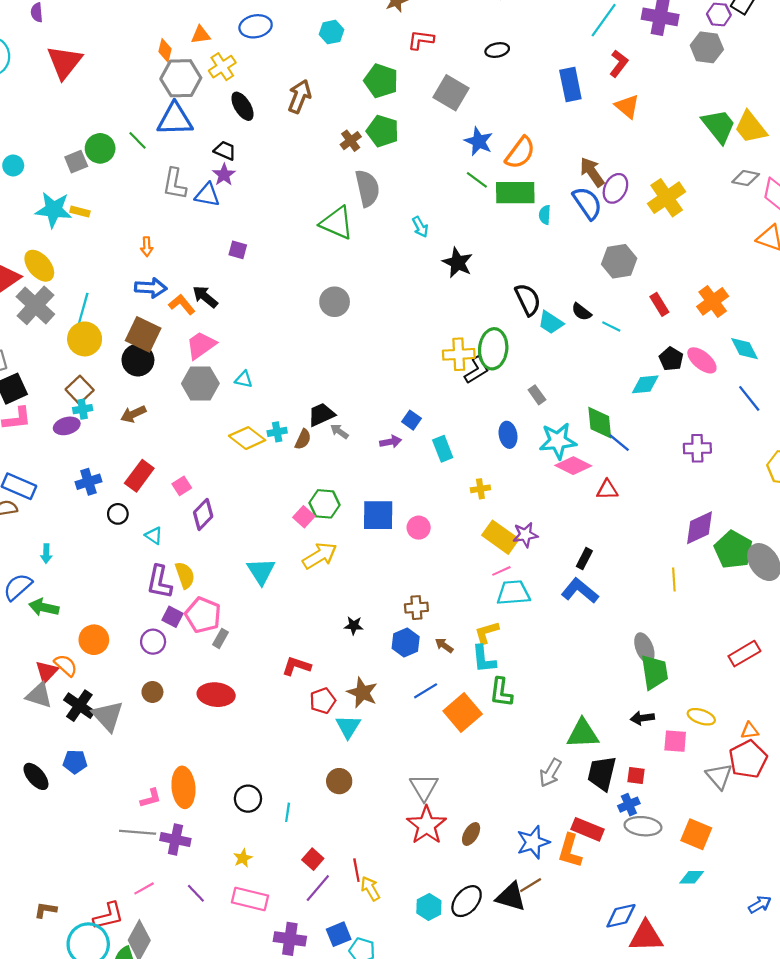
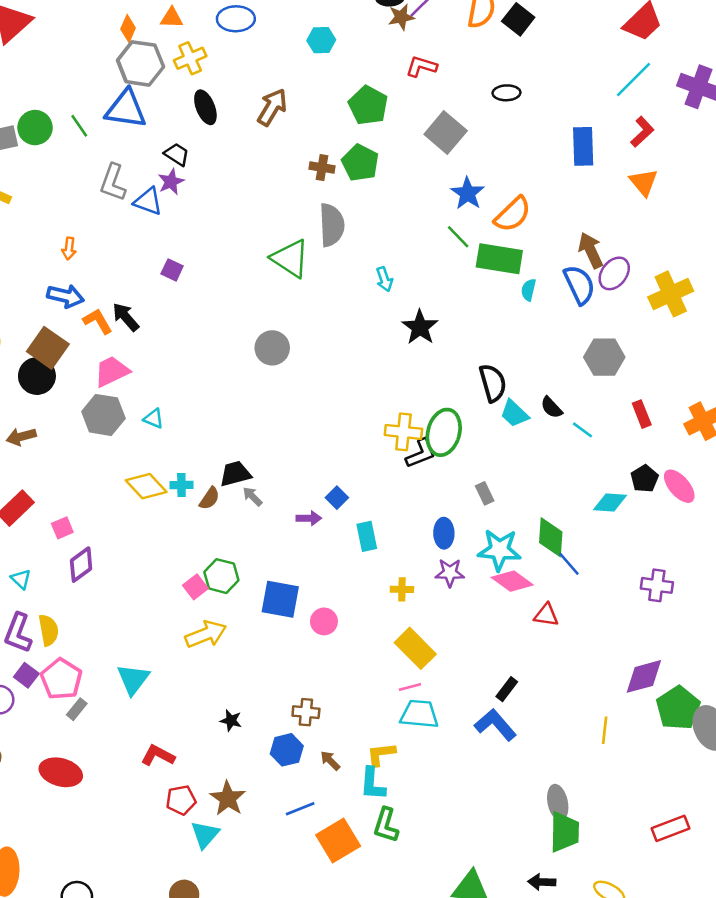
brown cross: (351, 141) -> (322, 168), turned 36
purple star: (525, 535) -> (450, 573), moved
cyan triangle: (261, 571) -> (133, 679), moved

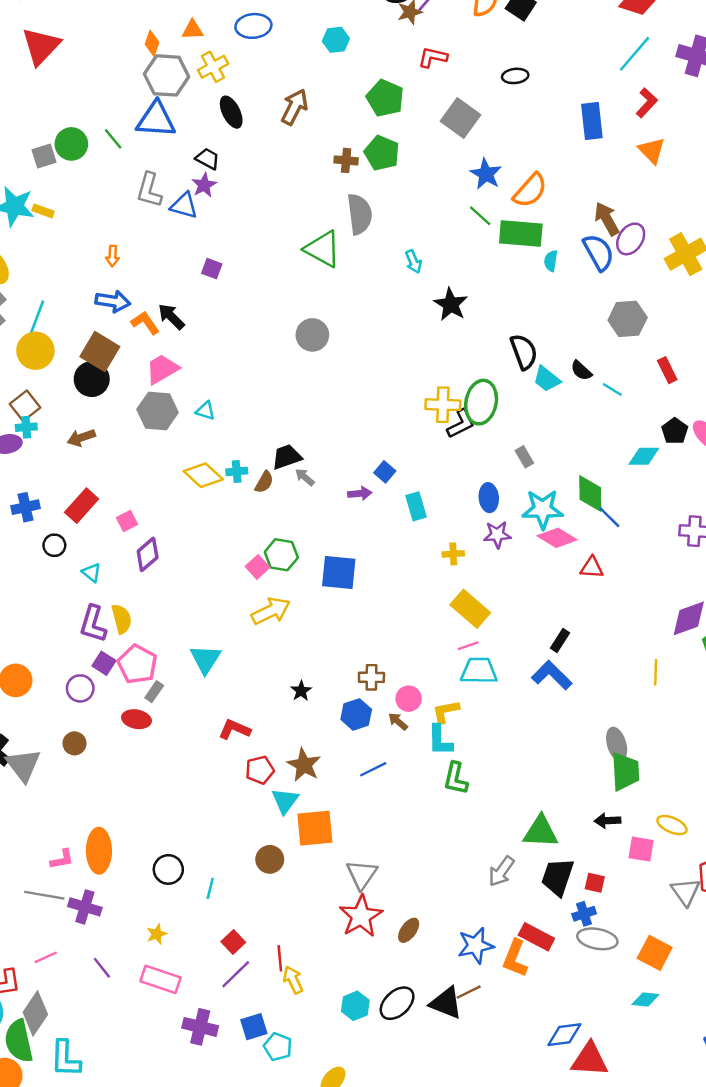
pink circle: (324, 621) -> (409, 699), moved
black star: (231, 720) -> (301, 691), turned 30
red ellipse: (61, 772) -> (136, 719), moved, size x0.7
orange square: (338, 841) -> (315, 828), moved, turned 30

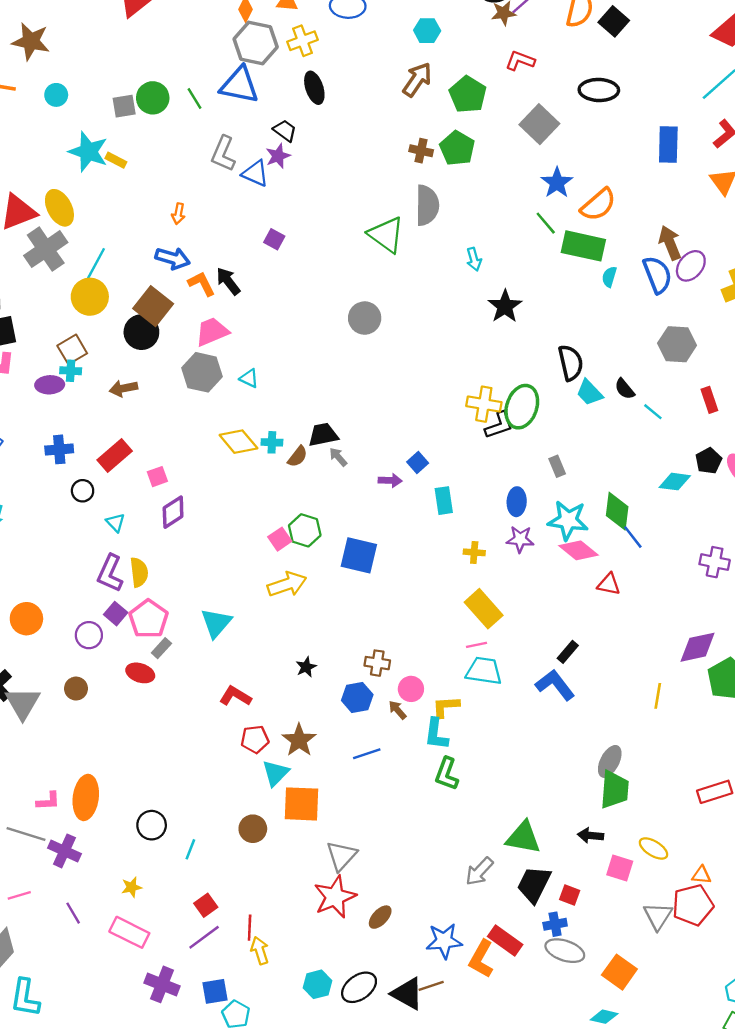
black ellipse: (515, 76) -> (599, 90), size x1.5
brown arrow: (294, 107) -> (417, 80), moved
gray ellipse: (617, 744) -> (610, 761), turned 36

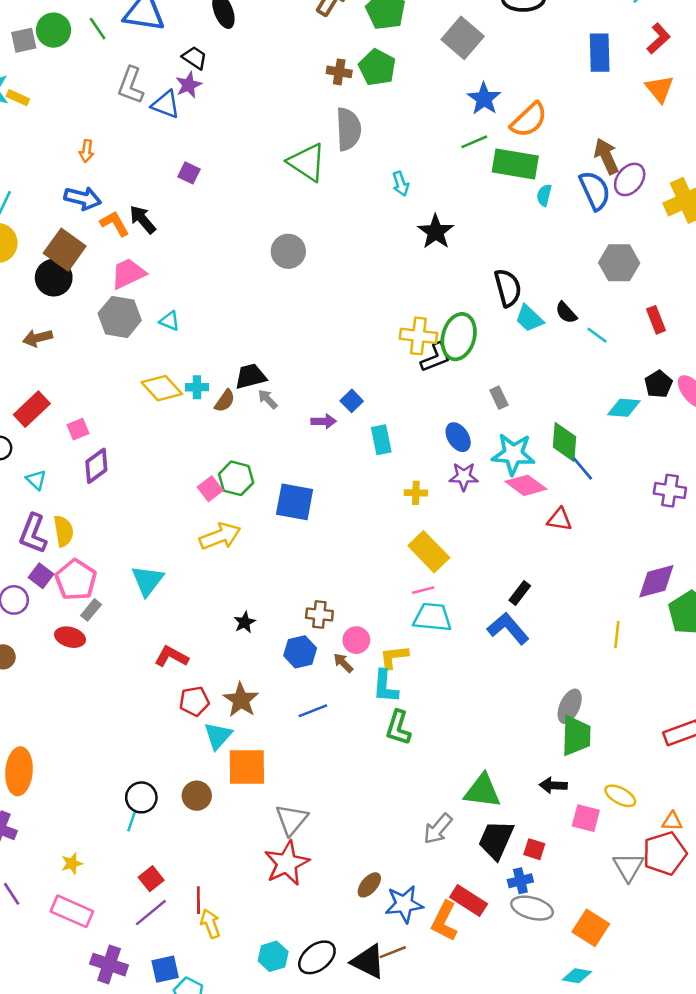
green line: (546, 223) -> (474, 142), turned -70
blue ellipse: (517, 502) -> (458, 437), turned -32
black circle: (152, 825) -> (141, 797), moved
brown ellipse: (380, 917) -> (369, 885), moved

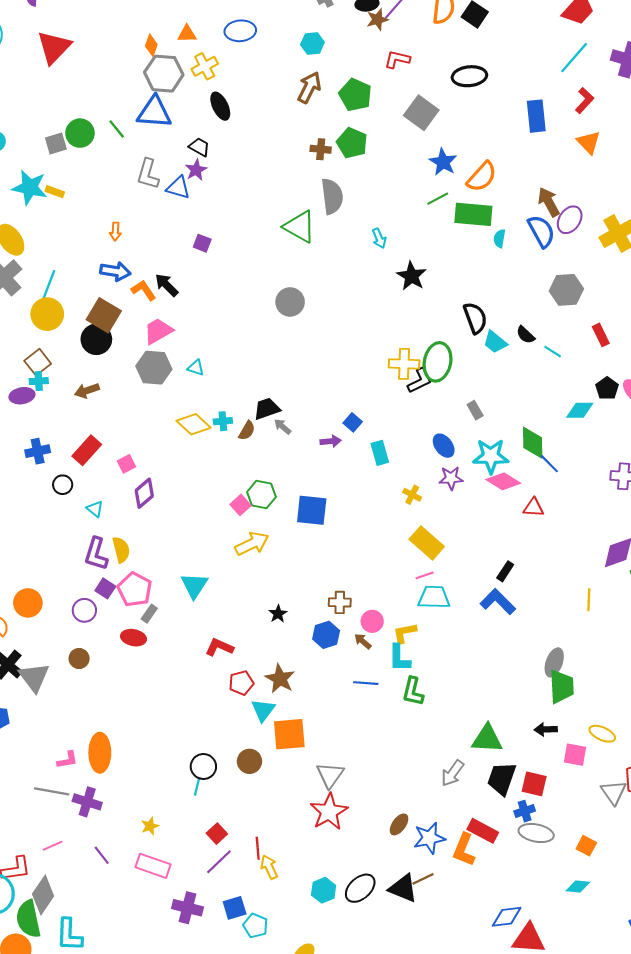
yellow cross: (416, 493) -> (412, 495), turned 30
blue line: (313, 711) -> (366, 683), moved, turned 30
red square: (534, 849) -> (534, 784), size x1.4
orange square: (591, 928) -> (586, 846), size x0.7

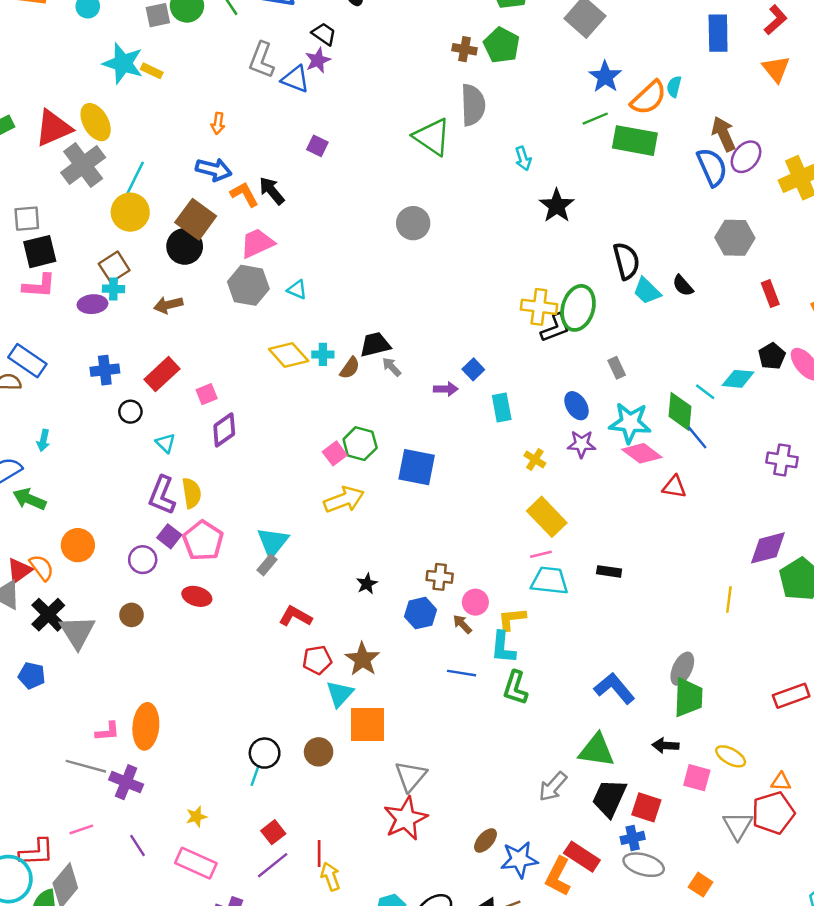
cyan semicircle: (499, 238) -> (674, 87), moved
cyan line: (553, 352) -> (705, 392), moved
black rectangle: (505, 571) -> (609, 571), moved, turned 60
blue L-shape: (498, 602) -> (614, 688), moved
gray rectangle: (149, 614) -> (267, 565), moved

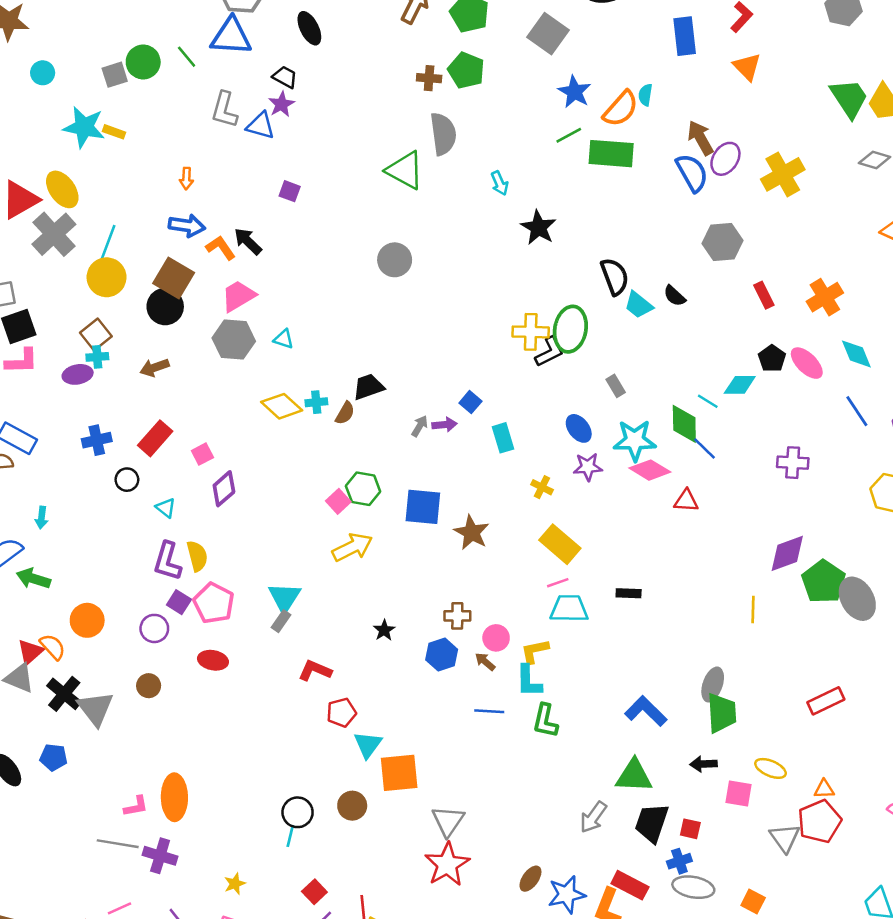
gray arrow: (392, 367) -> (420, 426), moved, turned 80
brown star: (362, 659) -> (472, 532), moved
red square: (646, 807) -> (690, 829), size x0.7

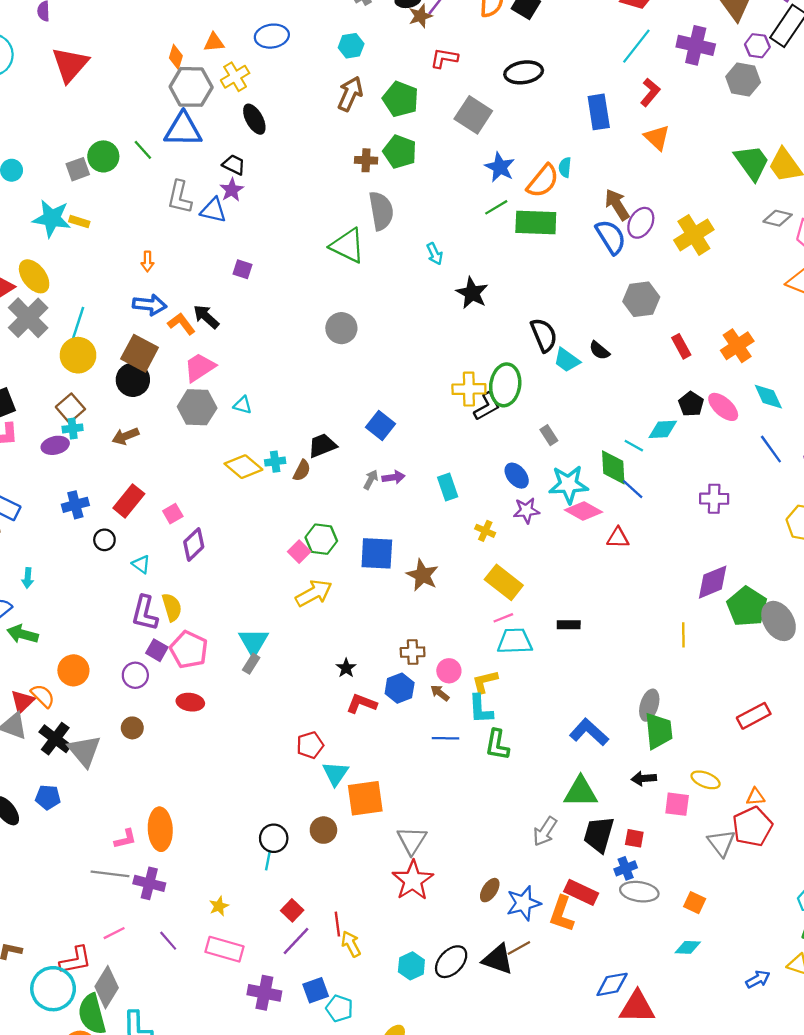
blue square: (470, 402) -> (381, 425), moved, size x1.4
red L-shape: (315, 671) -> (362, 704), moved

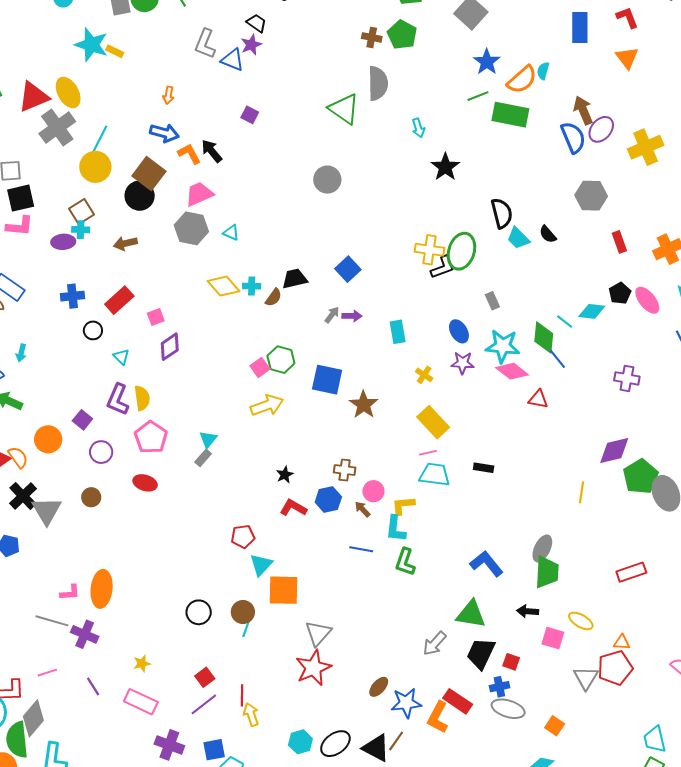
red L-shape: (650, 92) -> (627, 17), turned -70
cyan triangle: (253, 642) -> (208, 439), size x0.7
purple square: (157, 650) -> (82, 420), moved
cyan line: (268, 860) -> (246, 628), moved
brown line: (519, 948) -> (396, 741), turned -35

